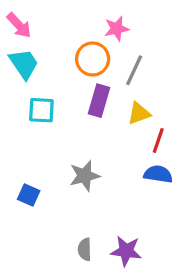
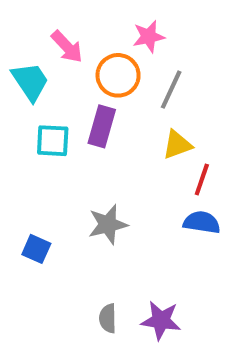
pink arrow: (19, 25) -> (67, 47), moved
purple rectangle: (99, 101) -> (102, 126), moved

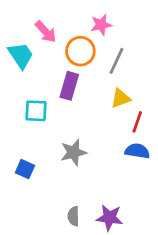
cyan square: (53, 141) -> (36, 111), moved

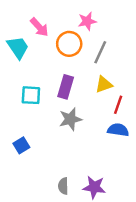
purple rectangle: (69, 86) -> (66, 87), moved
gray star: (73, 152) -> (70, 119), moved
blue square: (25, 169) -> (21, 145), turned 35

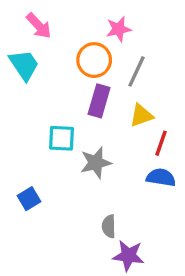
pink arrow: (39, 27) -> (39, 26), moved
purple rectangle: (66, 87) -> (99, 101), moved
cyan square: (31, 95) -> (62, 138), moved
gray semicircle: (63, 186) -> (109, 226), moved

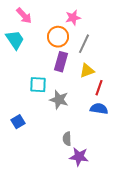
gray star: (96, 163) -> (59, 100), turned 30

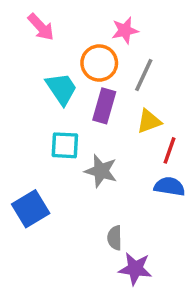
cyan trapezoid: (15, 40) -> (61, 89), moved
blue square: (18, 122) -> (31, 209), size x1.5

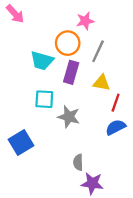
pink arrow: (41, 27) -> (15, 14), moved
cyan trapezoid: (61, 89) -> (42, 61), turned 140
yellow triangle: (149, 121) -> (102, 83), turned 30
blue semicircle: (170, 186) -> (116, 127), turned -36

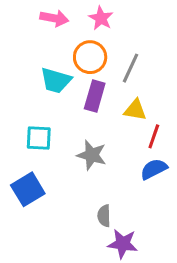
pink arrow: (15, 14) -> (54, 18), moved, turned -36
pink star: (85, 21) -> (101, 18), moved, turned -30
cyan square: (44, 99) -> (39, 138), moved

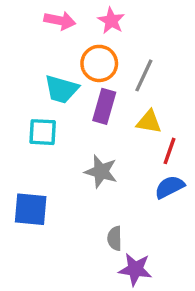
cyan square: (39, 138) -> (43, 132), moved
blue square: (28, 189) -> (31, 209), turned 36

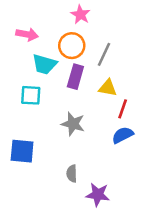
pink arrow: (60, 21) -> (27, 34), moved
gray semicircle: (115, 238) -> (72, 173), moved

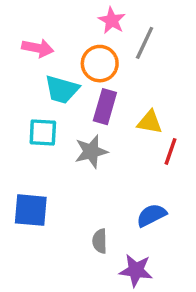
gray line: (104, 54) -> (145, 43), moved
gray star: (73, 124) -> (91, 151), moved, turned -30
blue semicircle: (123, 135) -> (151, 215), moved

